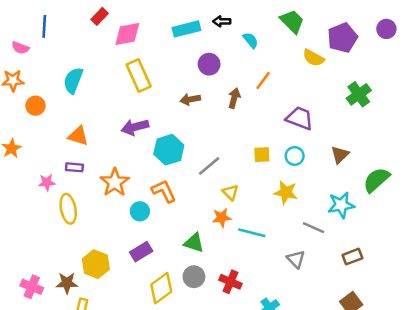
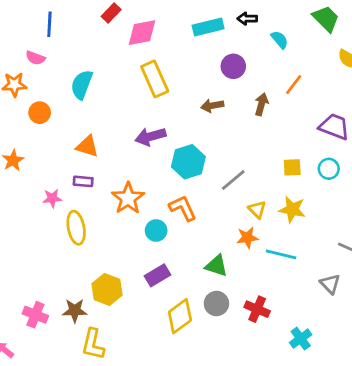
pink semicircle: (20, 48) -> (35, 58), moved
yellow star: (286, 192) -> (292, 209), moved

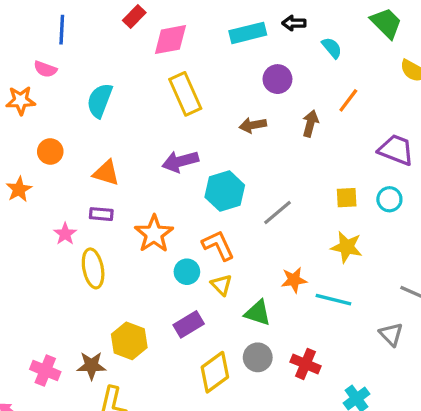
orange circle: (40, 113) -> (50, 152), moved
pink star: (52, 198) -> (65, 234), turned -30
yellow triangle: (257, 209) -> (221, 285), moved

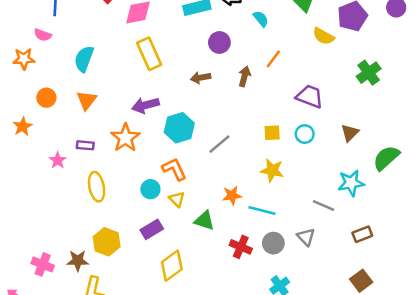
orange triangle: (106, 173) -> (87, 100), moved, turned 50
orange star: (154, 234) -> (125, 138), moved
yellow ellipse: (93, 268) -> (97, 187), moved
gray circle: (258, 357) -> (273, 243), moved
red cross: (305, 364) -> (241, 247), moved

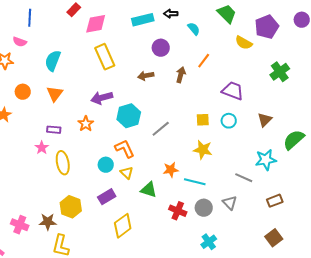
orange star: (125, 138) -> (86, 124), size x0.7
pink star: (58, 160) -> (42, 148), moved

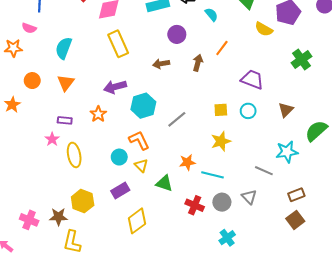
yellow star: (203, 150) -> (221, 141), turned -30
brown square: (274, 238) -> (295, 220), moved

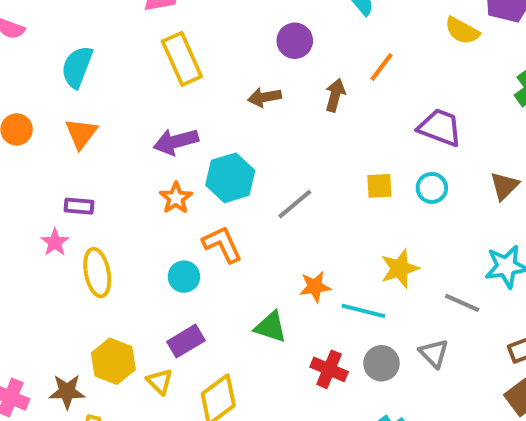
orange star: (98, 114) -> (176, 198), moved
yellow star: (221, 141) -> (400, 269), moved
yellow triangle: (141, 165) -> (160, 381), moved

